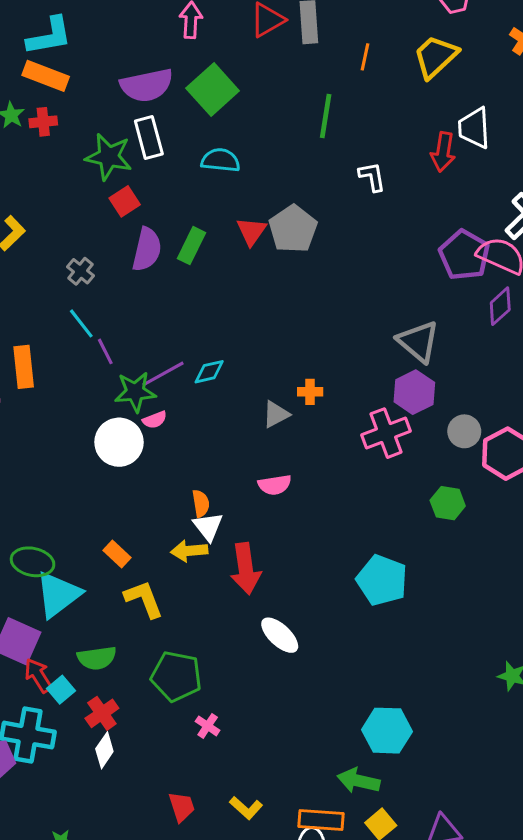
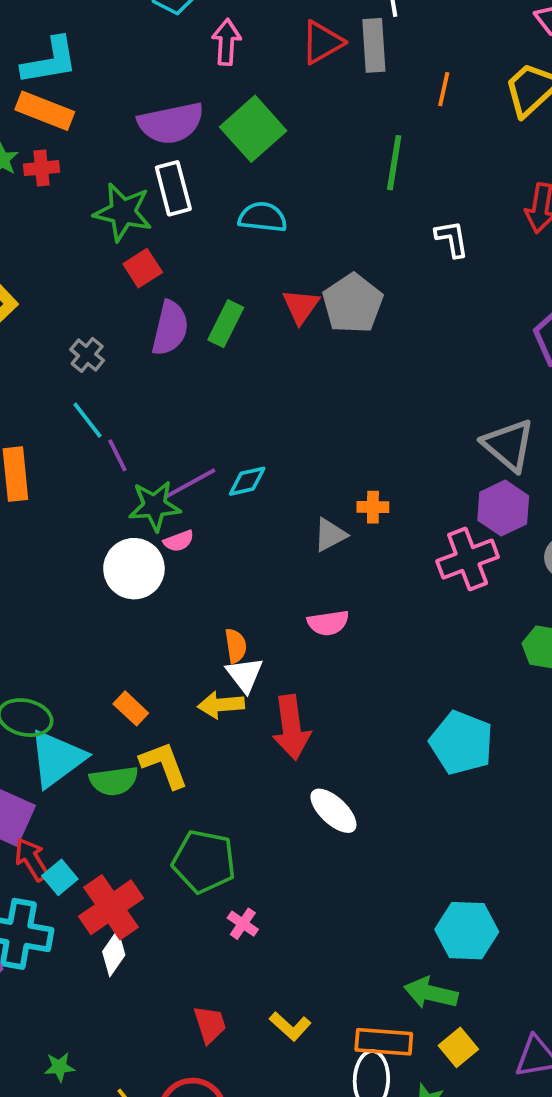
green semicircle: (97, 658) -> (114, 781), moved
red cross: (102, 713) -> (111, 907), size x1.5

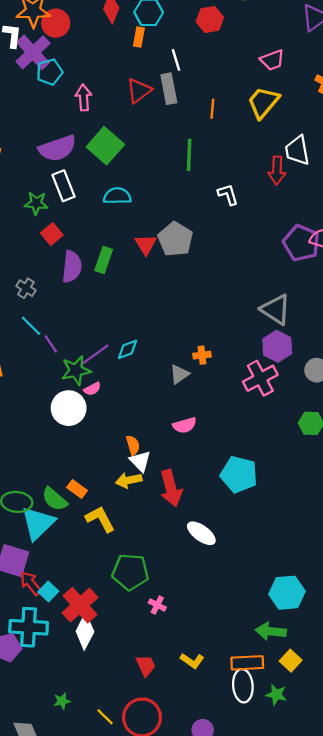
green star: (123, 212) -> (36, 203), size x0.7
cyan pentagon: (461, 743) -> (239, 474), moved
green semicircle: (114, 781) -> (55, 499), moved, turned 56
white diamond: (114, 953) -> (85, 631), size x1.4

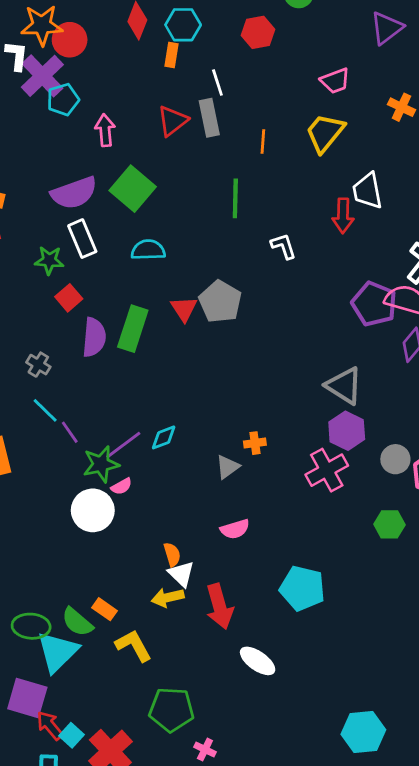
green rectangle: (104, 260) -> (133, 329), size x1.4

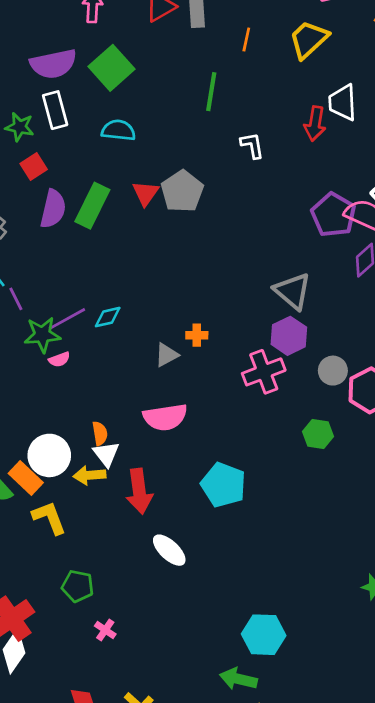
white circle: (93, 510) -> (49, 455), moved
pink semicircle: (235, 529) -> (165, 417), size x1.5
orange rectangle: (105, 609) -> (26, 478), size x1.4
green pentagon: (171, 710) -> (78, 586), size x0.7

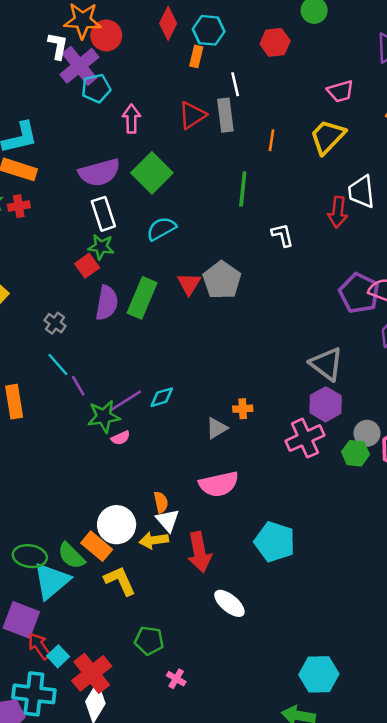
green star: (20, 127) -> (101, 247), moved
cyan semicircle: (118, 130) -> (161, 229), turned -32
green hexagon: (318, 434) -> (356, 453), moved

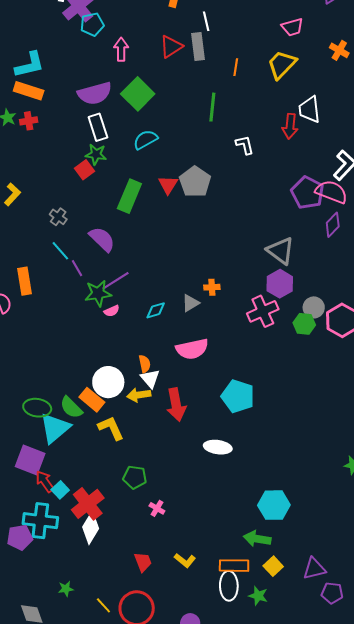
purple semicircle: (107, 303) -> (102, 239), moved, turned -56
cyan diamond: (162, 397) -> (156, 310), moved
white ellipse: (229, 603) -> (218, 447), moved, turned -32

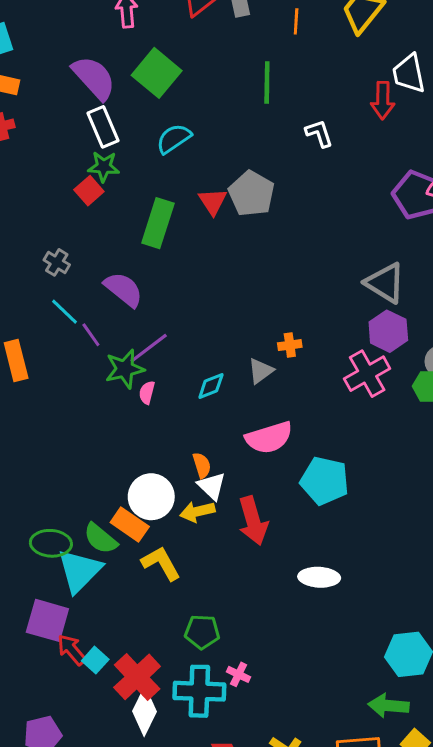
purple semicircle: (95, 93) -> (94, 78), turned -112
pink semicircle: (112, 311) -> (147, 393), turned 133
cyan pentagon: (238, 396) -> (325, 481), moved
cyan cross: (40, 521) -> (199, 691), moved

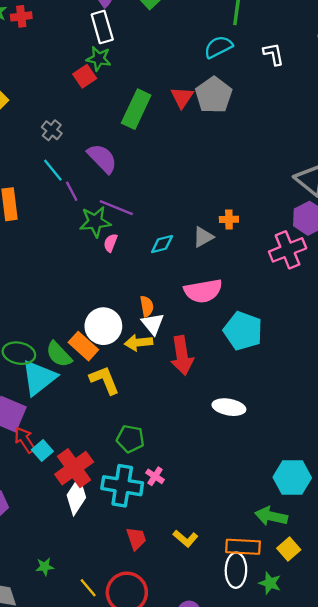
cyan semicircle: (174, 139) -> (218, 47), moved
purple line: (149, 348) -> (116, 208), turned 52

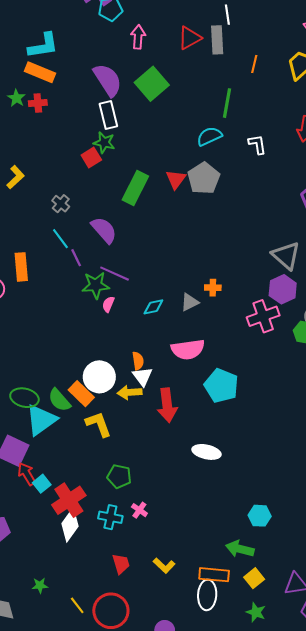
cyan hexagon: (292, 477) -> (260, 516), size x0.7
cyan cross: (122, 486) -> (110, 517), size x0.7
green star: (270, 583) -> (256, 612), moved

